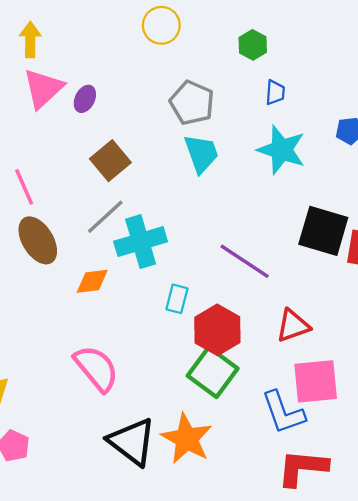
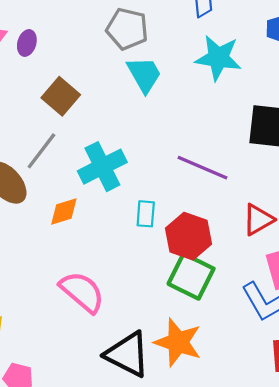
gray line: (105, 217) -> (41, 151), moved

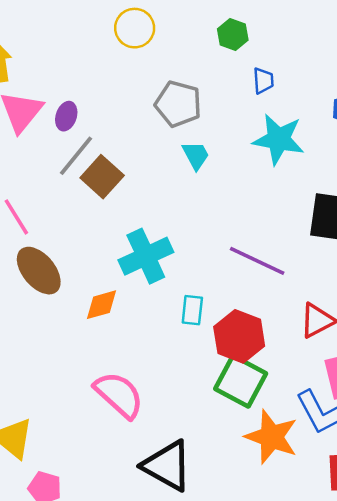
cyan trapezoid: (144, 75) -> (196, 155), size x0.7
gray line: (41, 151) -> (76, 156), moved
orange star: (178, 342) -> (271, 437), moved

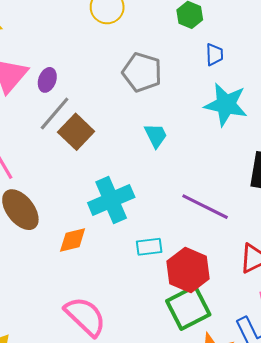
cyan trapezoid: (196, 155) -> (156, 135), moved
cyan rectangle: (192, 310) -> (149, 247), turned 75
green square: (241, 381) -> (188, 308), turned 33

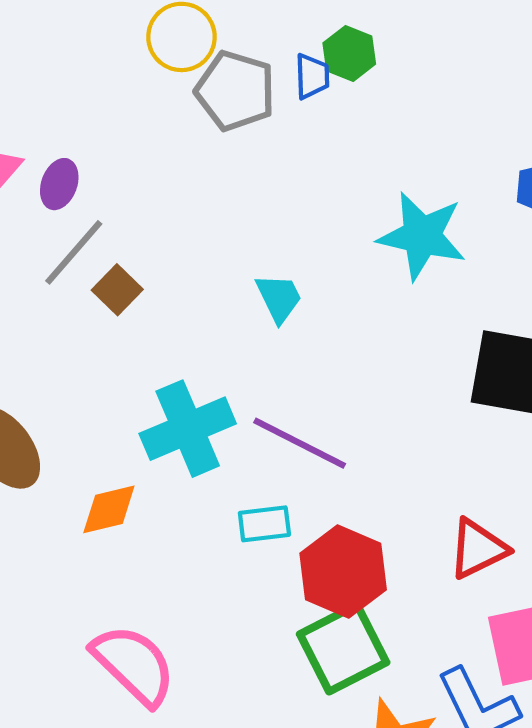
blue trapezoid: (214, 55) -> (312, 76), moved
gray pentagon: (142, 72) -> (235, 91), moved
brown square: (76, 132) -> (117, 290), size x0.7
purple line: (205, 207) -> (300, 443), moved

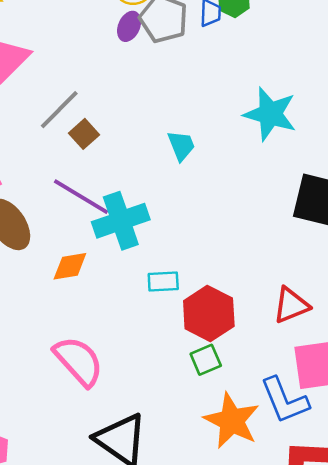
purple ellipse: (59, 184) -> (129, 26), moved
purple line: (300, 443) -> (81, 197), moved
green square: (343, 648) -> (206, 360), size x0.6

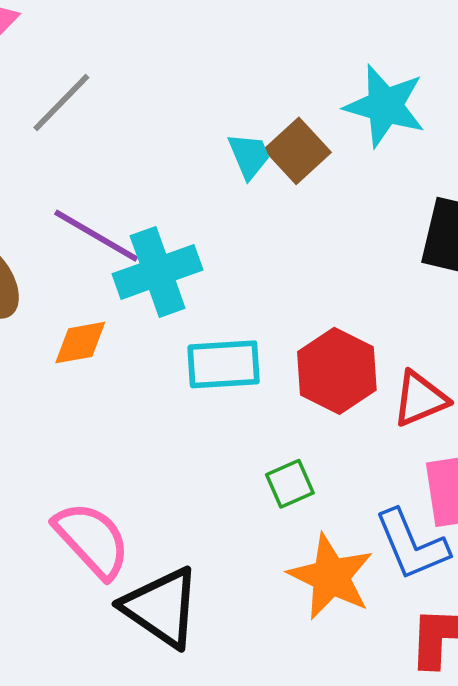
brown square: (84, 134) -> (298, 151), moved, size x1.4
cyan rectangle: (163, 281) -> (224, 364), size x1.5
red hexagon: (209, 313) -> (337, 371), moved
pink semicircle: (79, 361) -> (92, 540), moved

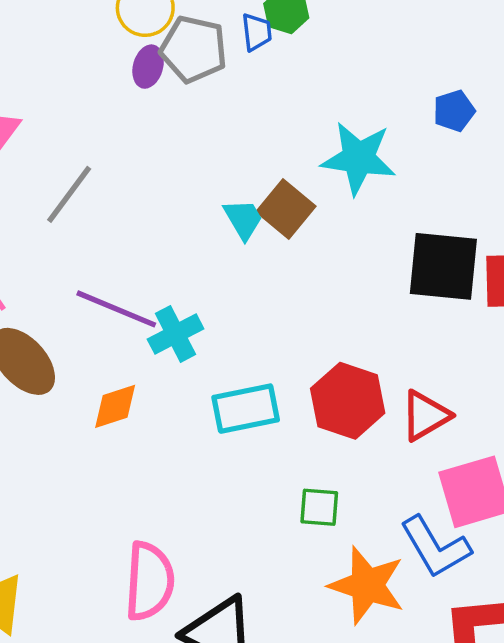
cyan cross: (158, 272) -> (176, 334), size x0.7
green square: (290, 484) -> (319, 507), turned 36
pink semicircle: (92, 540) -> (149, 581), turned 54

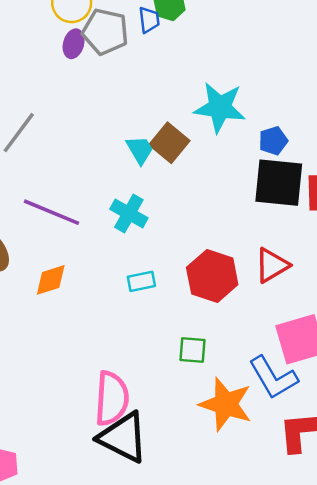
blue pentagon: (454, 111) -> (273, 141), moved
cyan cross: (176, 334) -> (129, 213), moved, turned -33
cyan rectangle: (246, 409) -> (141, 281), size x0.6
red triangle: (425, 416) -> (272, 265), moved
pink semicircle: (149, 581) -> (112, 398), moved

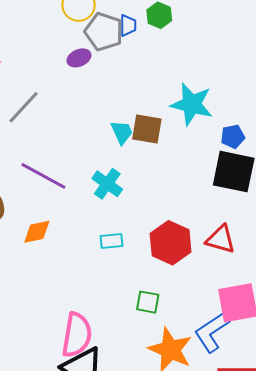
blue trapezoid: (149, 20) -> (128, 25), moved
purple ellipse: (74, 44) -> (79, 58), moved, turned 45
brown square: (169, 143) -> (147, 129), turned -36
red triangle: (272, 265) -> (221, 239), turned 40
blue L-shape: (273, 378) -> (212, 332), turned 81

